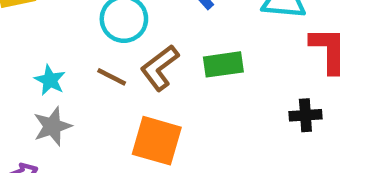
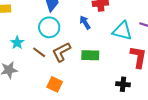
cyan star: (50, 80) -> (17, 43), moved
orange square: (157, 141) -> (55, 84), size x0.7

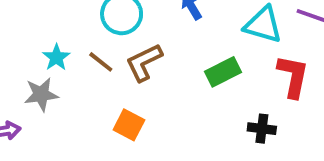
cyan star: (17, 43) -> (56, 57), moved
green rectangle: (90, 55) -> (223, 72), moved, turned -30

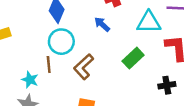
brown line: (101, 62) -> (49, 64), moved, turned 63

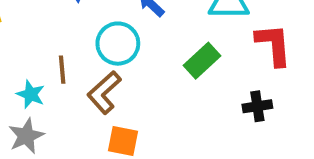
cyan circle: (61, 42) -> (118, 44), moved
brown L-shape: (84, 67) -> (104, 92), moved

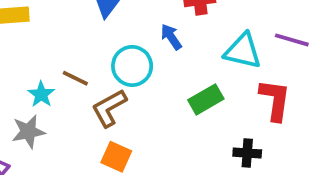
brown line: (62, 70) -> (75, 78), turned -72

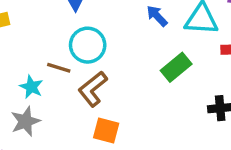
blue arrow: (171, 37) -> (157, 16), moved
cyan circle: (132, 66) -> (88, 45), moved

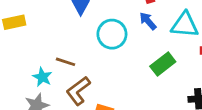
cyan circle: (88, 45) -> (112, 34), moved
brown L-shape: (93, 89) -> (78, 91), moved

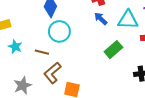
cyan circle: (112, 34) -> (59, 31), moved
cyan star: (42, 77) -> (15, 47), moved

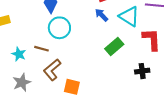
cyan triangle: (128, 20) -> (129, 16), turned 30
cyan star: (15, 47) -> (19, 54), moved

